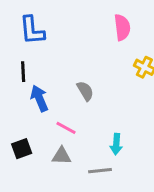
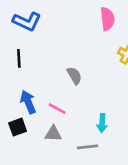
blue L-shape: (32, 30) -> (27, 21), turned -60
blue arrow: (39, 98) -> (28, 102), moved

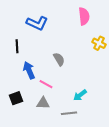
blue L-shape: (27, 21) -> (37, 23), moved
blue arrow: (28, 102) -> (29, 70), moved
cyan arrow: (102, 123) -> (80, 95), turned 48

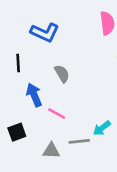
gray semicircle: (59, 59) -> (62, 74), moved
gray triangle: (43, 103) -> (51, 151), moved
gray line: (69, 113) -> (79, 141), moved

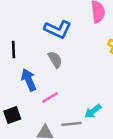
blue L-shape: (45, 32) -> (58, 29), moved
pink line: (57, 114) -> (50, 97), turned -60

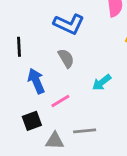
cyan arrow: (93, 111) -> (102, 82), moved
black square: (12, 115) -> (32, 121), moved

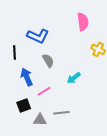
blue L-shape: (69, 24) -> (38, 36), moved

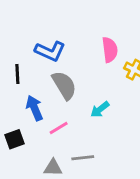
pink semicircle: (83, 22) -> (110, 50), moved
gray semicircle: (48, 61) -> (64, 85), size x1.5
black square: (24, 106) -> (15, 139), moved

